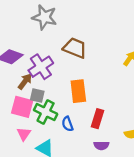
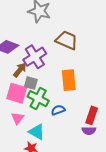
red rectangle: (97, 119) -> (92, 115), moved
blue semicircle: (67, 124) -> (58, 110), turned 88

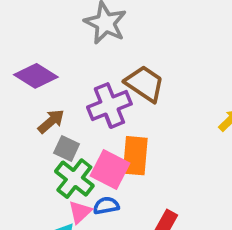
purple cross: (35, 57) -> (109, 106), moved
pink square: (17, 93) -> (110, 169), moved
pink triangle: (18, 118) -> (80, 212), moved

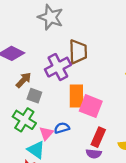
brown trapezoid: (145, 84) -> (78, 52), turned 60
pink square: (110, 169) -> (91, 106), moved
green cross: (74, 179) -> (24, 120), moved

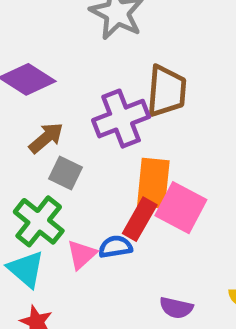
red rectangle: (98, 137) -> (140, 219), moved
cyan triangle: (36, 150) -> (26, 269), moved

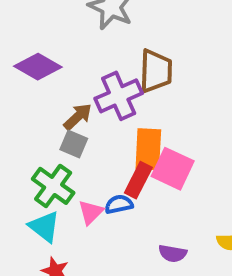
brown arrow: (46, 138) -> (78, 117), moved

